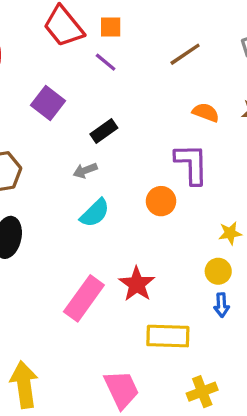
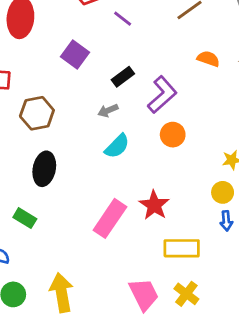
purple L-shape: (191, 164) -> (162, 95), moved, turned 51
yellow cross: (202, 392) -> (186, 294), moved, turned -30

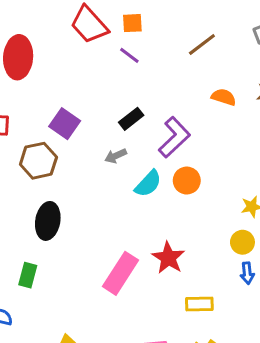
purple square: (75, 54) -> (65, 124), moved
cyan semicircle: (117, 146) -> (148, 184), moved
green rectangle: (25, 218) -> (28, 275), turned 75
yellow rectangle: (182, 248) -> (199, 304), size x0.7

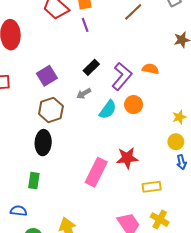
purple line: (129, 55) -> (85, 25), turned 40
orange semicircle: (224, 97) -> (150, 69), moved
purple square: (65, 124) -> (47, 76), turned 30
brown hexagon: (38, 161) -> (51, 110), moved
red star: (168, 258) -> (127, 158), turned -30

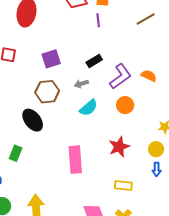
cyan semicircle: (108, 110) -> (89, 108), moved
black ellipse: (43, 143) -> (33, 120), turned -55
red star: (127, 158) -> (119, 147), moved, turned -30
pink rectangle: (96, 172) -> (75, 160), turned -44

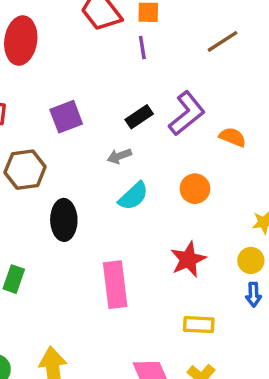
purple L-shape: (121, 76) -> (187, 113), moved
brown hexagon: (47, 92) -> (25, 170), moved
black ellipse: (33, 120) -> (64, 220), moved, turned 40

